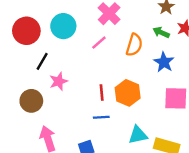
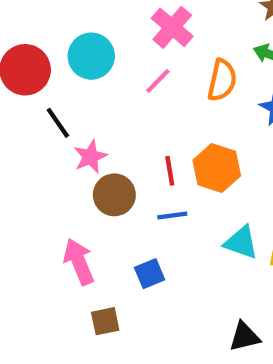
black line: (42, 61) -> (58, 123), turned -60
brown circle: (31, 101) -> (114, 195), moved
cyan triangle: (138, 135) -> (241, 243), turned 36

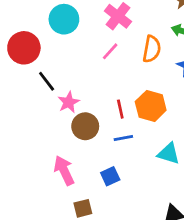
cyan circle: (91, 56) -> (64, 19), moved

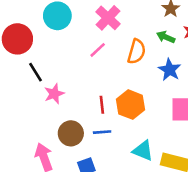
brown circle: (85, 126) -> (71, 133), moved

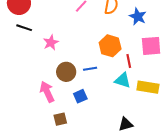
black line: (36, 72) -> (24, 28), moved, turned -35
red line: (102, 105) -> (129, 61), moved

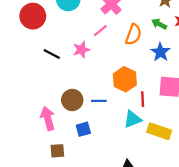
black line: (24, 28) -> (52, 54), moved
pink star: (51, 43) -> (81, 50), moved
cyan triangle: (123, 80) -> (133, 119), turned -48

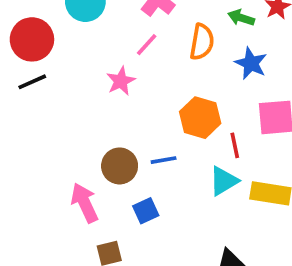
black line: (52, 54) -> (32, 82), moved, turned -42

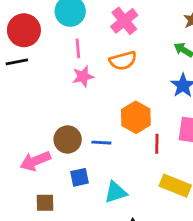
orange semicircle: (202, 42) -> (123, 61), moved, turned 52
pink line: (147, 45) -> (78, 48), moved, turned -60
cyan triangle: (224, 181) -> (115, 192), moved
pink arrow: (85, 203) -> (35, 161), turned -100

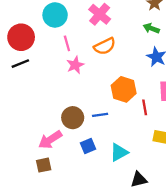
brown square: (45, 203) -> (44, 165), moved

